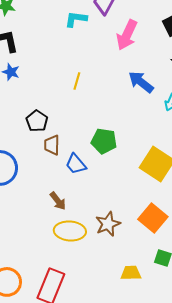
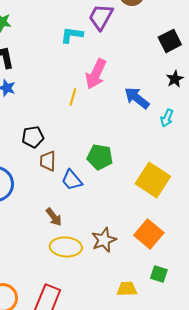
pink arrow: (127, 35) -> (96, 74), moved
black pentagon: (37, 121) -> (33, 137), turned 30

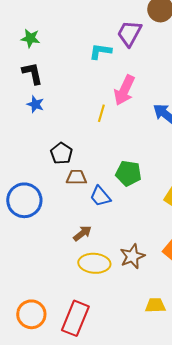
black pentagon: (33, 137) -> (61, 153), turned -30
brown trapezoid: (48, 161) -> (76, 177), turned 90
brown arrow: (54, 217) -> (82, 233), turned -90

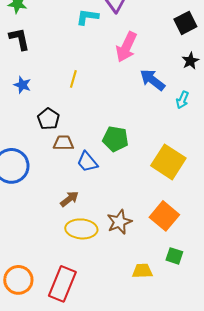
pink arrow: (124, 90) -> (126, 47), moved
blue star: (35, 104) -> (22, 85), moved
yellow line: (101, 113) -> (73, 79), moved

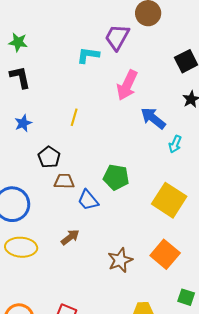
blue star: (22, 85) -> (23, 123), turned 30
cyan arrow: (182, 100) -> (175, 144), moved
yellow ellipse: (81, 229) -> (21, 247), moved
green square: (174, 256) -> (186, 297), moved

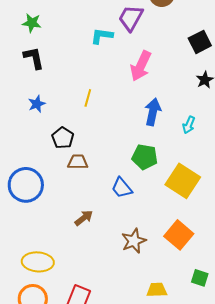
blue arrow: (153, 118) -> (153, 112), moved, turned 64
green pentagon: (116, 177) -> (145, 157), moved
blue trapezoid: (88, 200) -> (122, 188), moved
yellow ellipse: (21, 247) -> (38, 262), moved

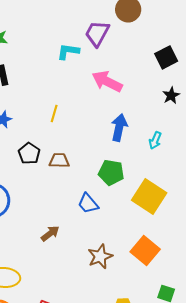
pink arrow: (141, 66) -> (107, 81), turned 92
brown trapezoid: (78, 162) -> (59, 160), moved

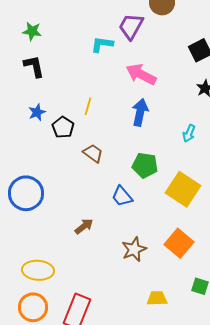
blue arrow: (119, 127) -> (140, 112), moved
black pentagon: (29, 153) -> (63, 127), moved
brown trapezoid: (59, 160) -> (93, 153), turned 35

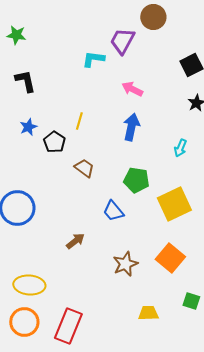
green star: (32, 31) -> (16, 35), moved
pink arrow: (141, 74) -> (132, 89), size x0.7
yellow square: (183, 189) -> (174, 204), turned 32

